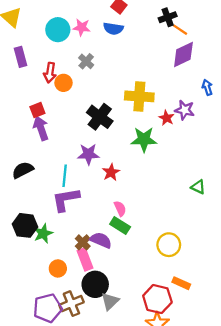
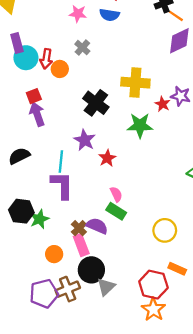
cyan circle: (58, 30) -> (26, 58), moved
purple star: (88, 154) -> (85, 140), turned 30
purple L-shape: (66, 199) -> (62, 185), turned 100

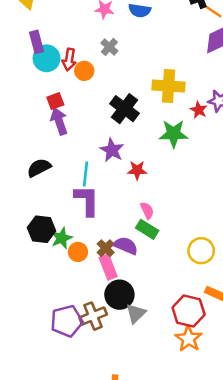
red star: (107, 158) -> (137, 170), turned 30
orange circle: (54, 254) -> (78, 252), moved

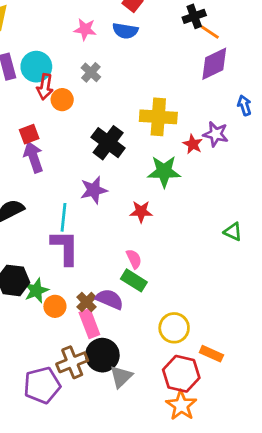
cyan circle: (47, 58) -> (36, 67), moved
purple star: (112, 150) -> (94, 190), turned 30
red star: (137, 170) -> (141, 212), moved
yellow circle: (201, 251) -> (174, 328), moved
brown cross: (93, 316) -> (72, 362), moved

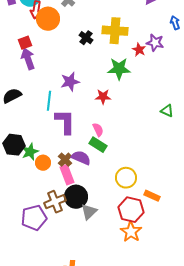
orange circle: (62, 100) -> (48, 19), size x1.5
black cross: (108, 143) -> (86, 38), moved, size x0.6
purple L-shape: (65, 247) -> (65, 122), moved

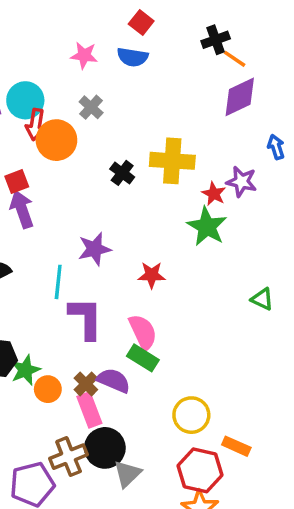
green star: (119, 69) -> (207, 227), moved, turned 30
pink semicircle: (98, 130) -> (143, 332), size x1.5

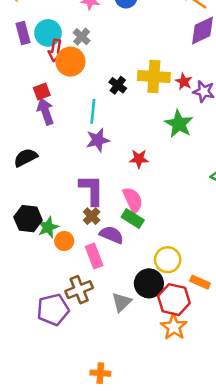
gray cross: (91, 107) -> (82, 37), moved
red star: (214, 194) -> (184, 81), moved
cyan line: (58, 282) -> (93, 111), moved
brown cross: (86, 384) -> (92, 216), moved
black circle: (105, 448) -> (149, 283), moved

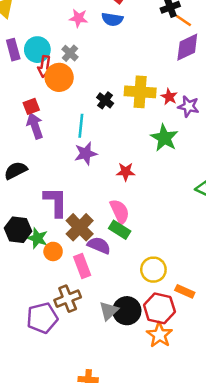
purple L-shape: (92, 190) -> (55, 202), moved
brown cross: (92, 216) -> (80, 227), size x1.6
green star: (48, 227) -> (37, 238), turned -30
black circle: (149, 283) -> (127, 311), moved

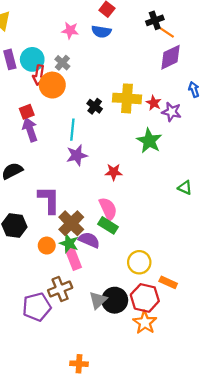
green star: (37, 238) -> (69, 243), moved

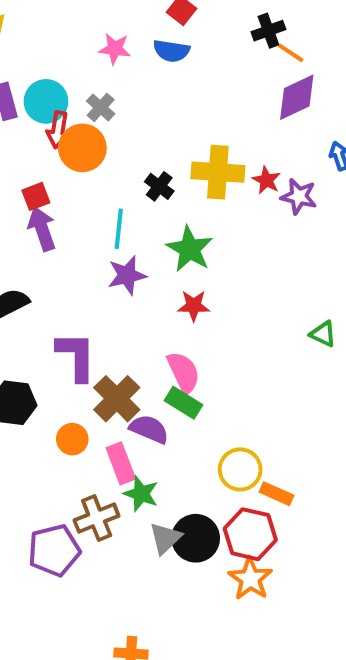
green star: (149, 141) -> (190, 249), moved
green star: (69, 243) -> (141, 494), moved
orange rectangle: (168, 282) -> (277, 494), moved

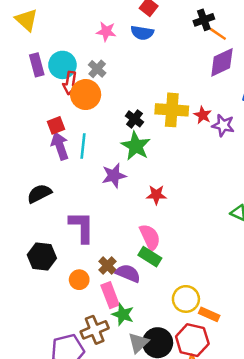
cyan line: (119, 229) -> (83, 146), moved
green star: (190, 249) -> (136, 146), moved
brown cross: (117, 399) -> (107, 266), moved, size x0.6

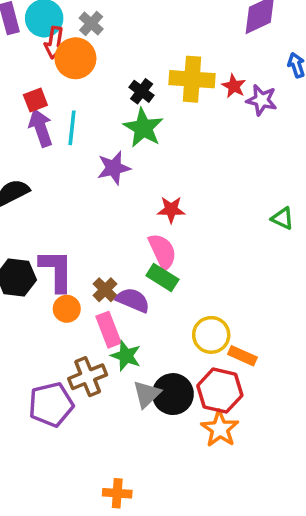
red star: (156, 195) -> (171, 210), moved
purple L-shape: (82, 227) -> (56, 271), moved

